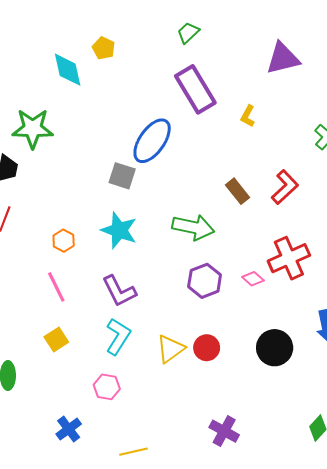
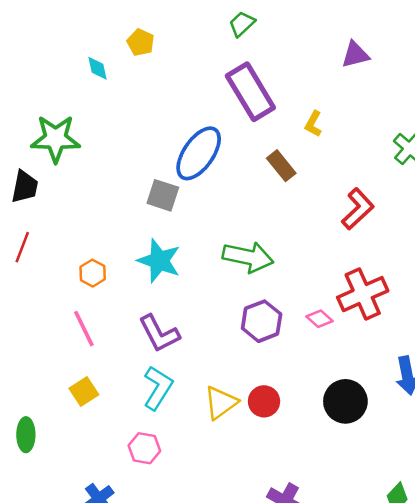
purple triangle: (283, 58) -> (355, 55), size x0.7
cyan diamond: (68, 70) -> (97, 68), size x0.6
brown rectangle: (238, 191) -> (281, 166), moved

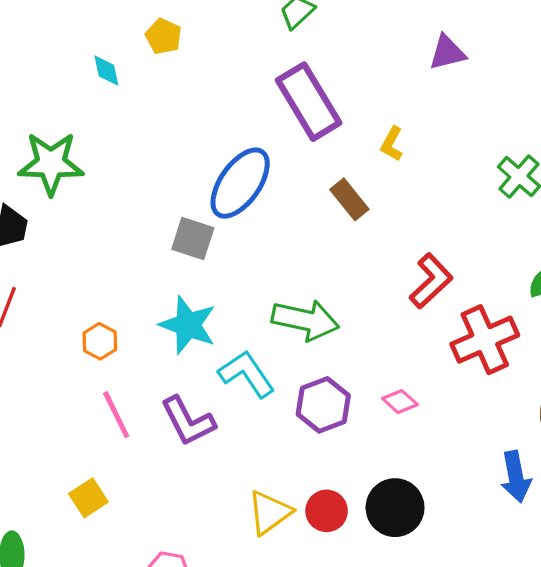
red L-shape: (358, 209) -> (431, 281), moved
red cross: (363, 294) -> (485, 340), moved
pink line: (84, 329) -> (116, 415), moved
cyan L-shape: (158, 388) -> (247, 374), moved, turned -66
black circle: (345, 401) -> (395, 508), moved

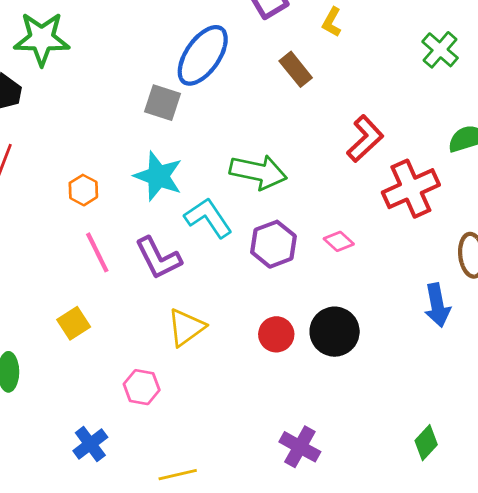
yellow triangle: (269, 512) -> (186, 327), moved

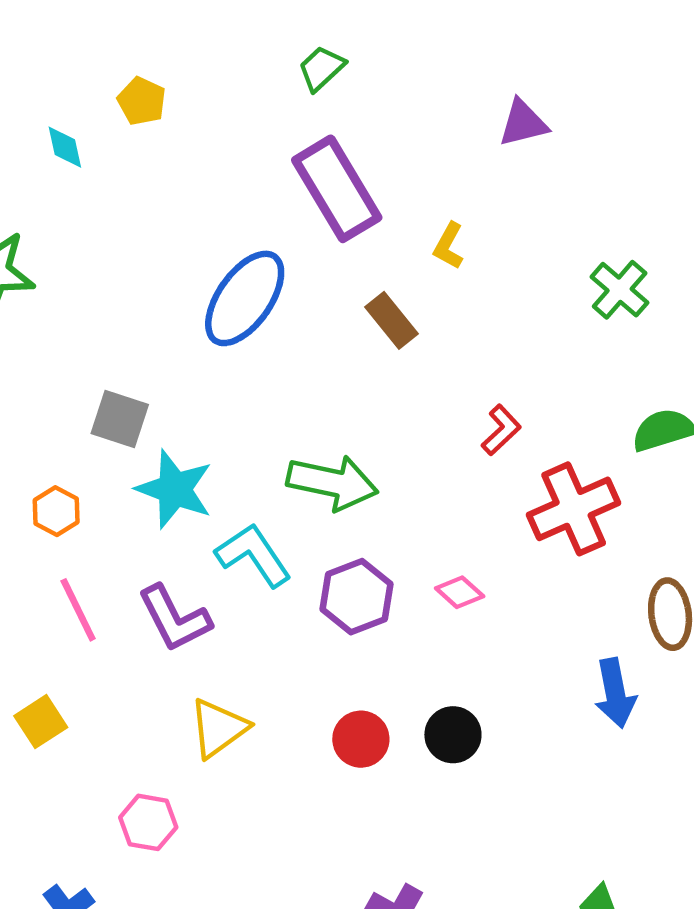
gray square: (162, 103) -> (120, 419), moved
red L-shape: (365, 139) -> (501, 430), size x0.7
black circle: (335, 332) -> (453, 735), size x0.7

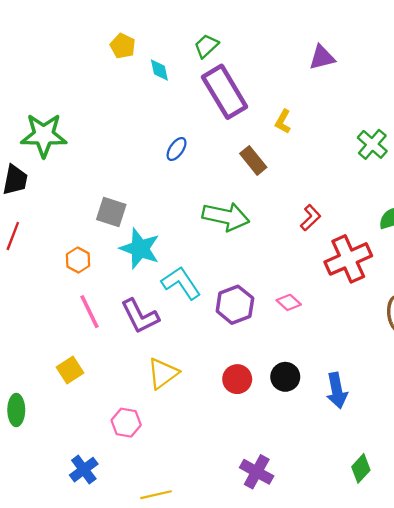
green trapezoid: (321, 68) -> (206, 46), moved
cyan diamond: (65, 147) -> (159, 70), moved
blue ellipse: (245, 298) -> (177, 149), size x0.5
green arrow: (332, 483) -> (226, 217), moved
blue arrow: (615, 693) -> (337, 391), moved

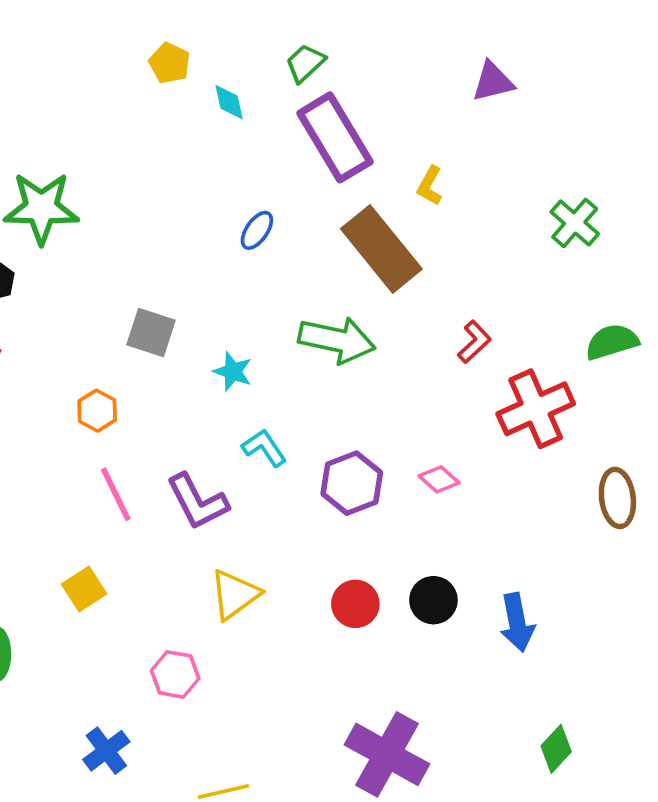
brown rectangle: (253, 160) -> (381, 249), size x1.8
cyan star: (140, 249) -> (233, 372), moved, size x0.6
cyan L-shape: (181, 283) -> (264, 448), size x0.7
purple cross: (257, 472) -> (387, 754), size x1.5

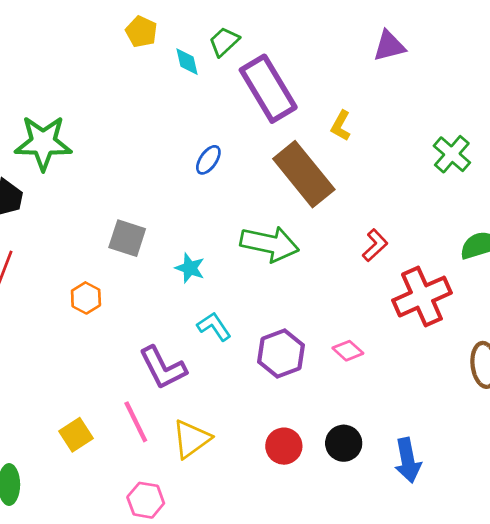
green trapezoid: (305, 63) -> (224, 42), moved
pink line: (116, 494) -> (136, 422), moved

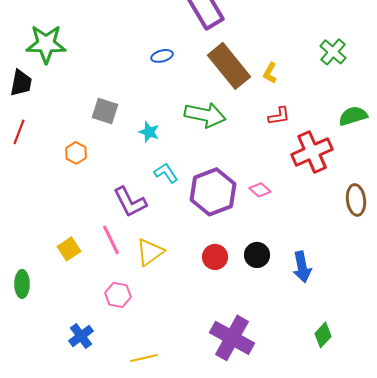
yellow L-shape: (341, 126) -> (270, 73), moved
blue ellipse: (208, 160) -> (162, 56), turned 40
red L-shape: (375, 245) -> (279, 116), turned 35
purple hexagon: (281, 353) -> (213, 192), size x1.4

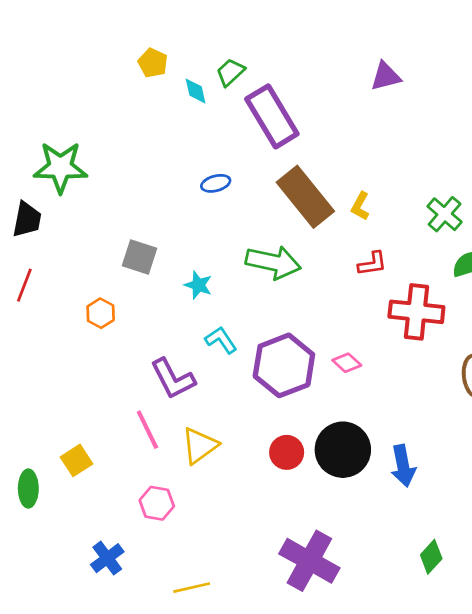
green cross: (333, 52) -> (445, 214), moved
red cross: (312, 152) -> (416, 312), turned 30
yellow square: (69, 249) -> (76, 460), moved
black circle: (257, 255) -> (343, 450), size x1.6

